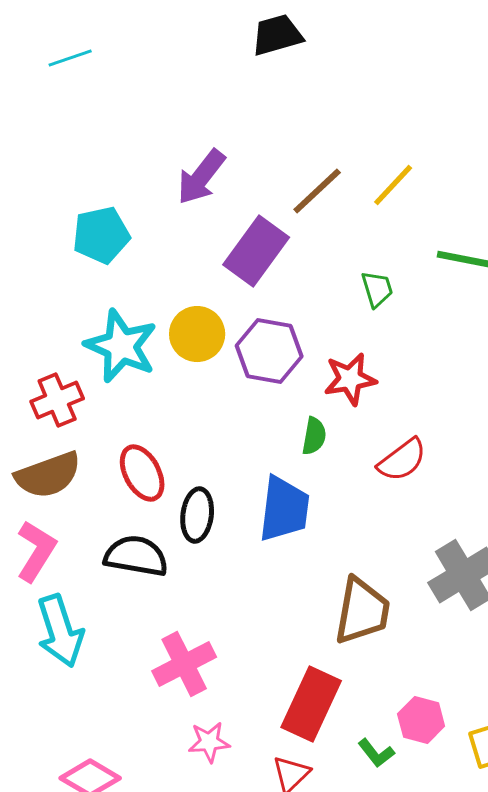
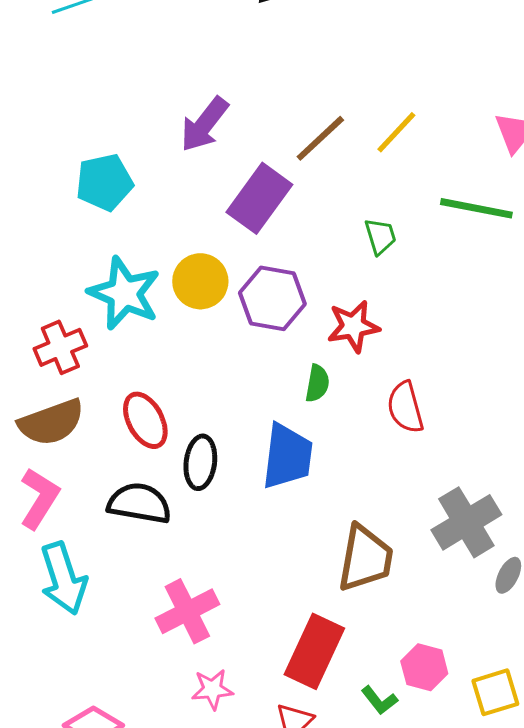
red semicircle: (402, 460) -> (405, 407), turned 112

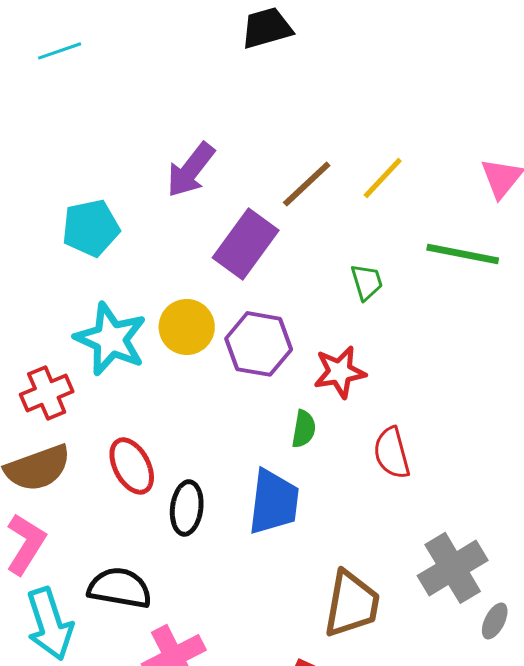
black semicircle: (139, 503) -> (120, 588), moved

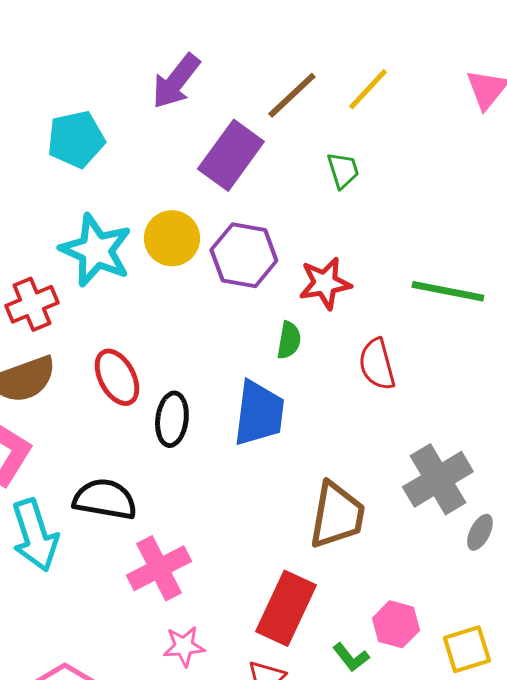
green line: (463, 254) -> (448, 291), moved
green trapezoid: (367, 282) -> (343, 170), moved

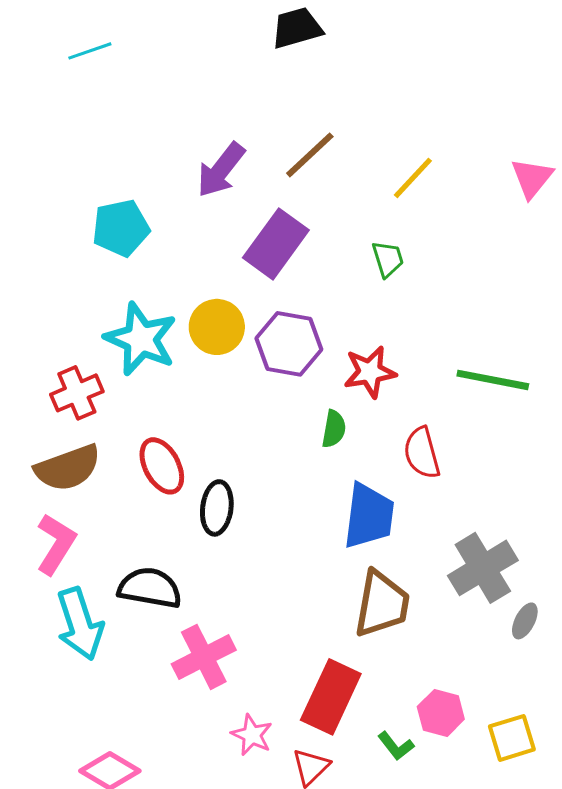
brown line: (292, 95) -> (310, 155), moved
blue trapezoid: (259, 413) -> (369, 516), moved
pink star: (184, 646) -> (252, 735), moved, turned 30

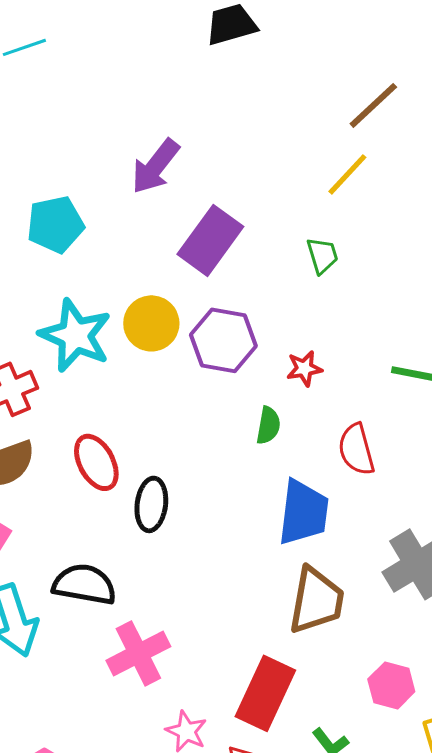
brown line: (310, 155) -> (373, 105), moved
red star: (370, 372) -> (304, 368), size x0.7
pink hexagon: (441, 713) -> (391, 685), moved

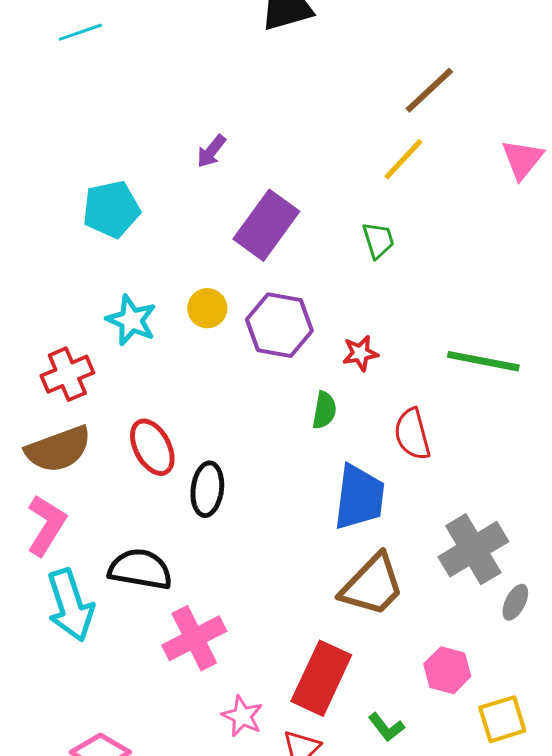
purple arrow: (155, 166) -> (211, 151), size x0.6
yellow circle: (151, 323) -> (207, 308), size x0.7
cyan star: (75, 335) -> (131, 320), size x0.7
brown trapezoid: (316, 600) -> (372, 585), turned 34

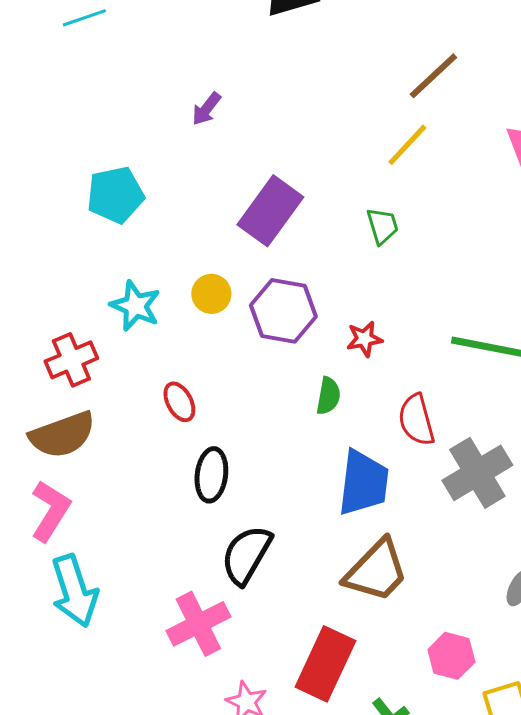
purple arrow: (211, 151) -> (206, 109), moved
red ellipse: (152, 447) -> (179, 402), moved, size x0.7
gray cross: (473, 549) -> (477, 473), moved
black semicircle: (140, 569) -> (246, 555), moved, turned -70

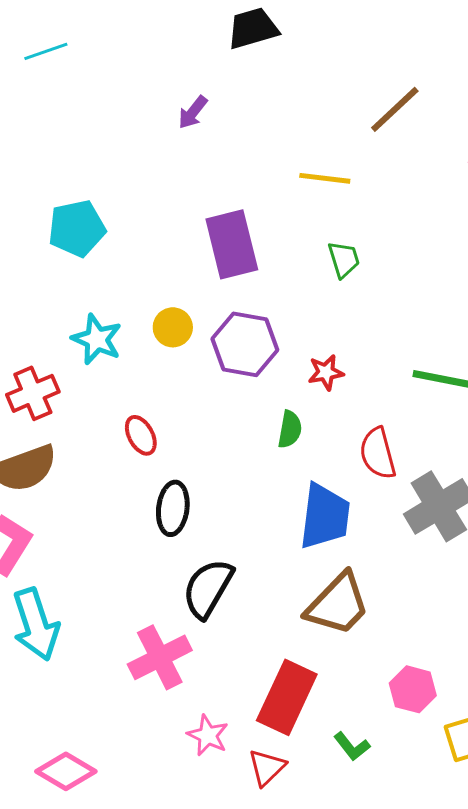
purple arrow: (206, 109) -> (193, 112), moved
yellow line: (407, 145) -> (325, 178), moved, turned 54
purple rectangle: (270, 211) -> (232, 244), turned -50

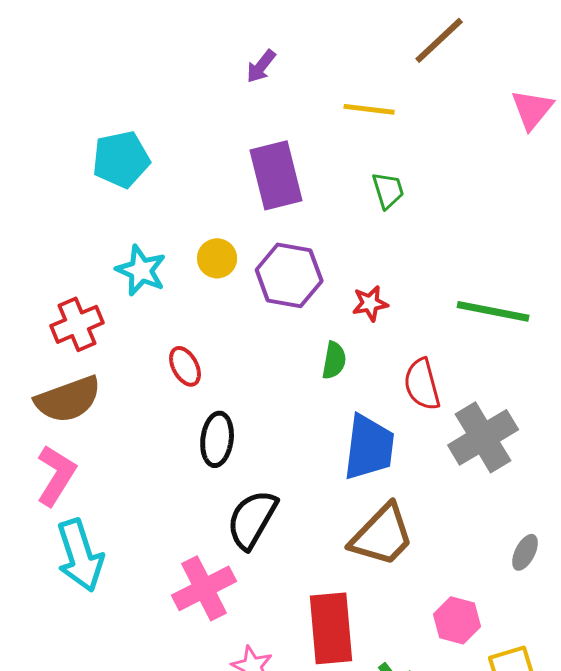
purple arrow: (193, 112) -> (261, 66), moved
red rectangle: (287, 697) -> (331, 628), turned -30

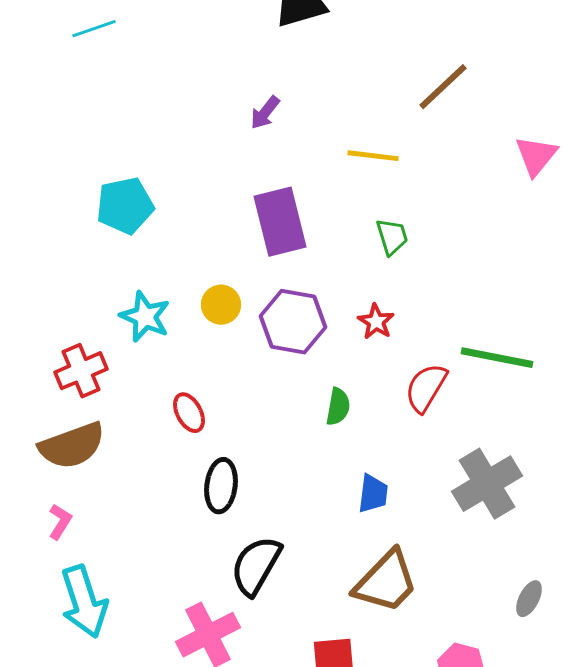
red star: (370, 303) -> (376, 322), moved, turned -30
red semicircle: (422, 384) -> (426, 388), moved, turned 46
blue trapezoid: (369, 447) -> (373, 494), size x0.6
pink L-shape: (56, 475) -> (60, 522), size x0.6

